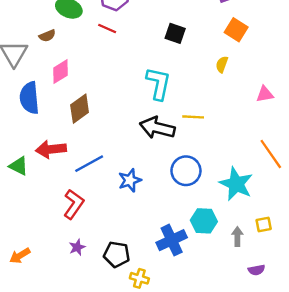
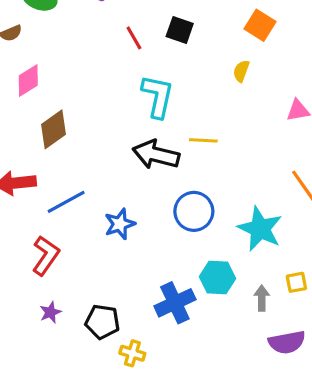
red line: (107, 29) -> (134, 38), moved, turned 36
purple semicircle: (256, 270) -> (287, 342), size x1.6

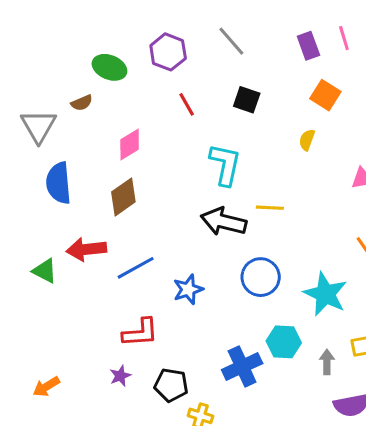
red line: (134, 38) -> (187, 104), moved
pink diamond: (28, 80) -> (130, 144), moved
red L-shape: (46, 256) -> (140, 333), moved, turned 51

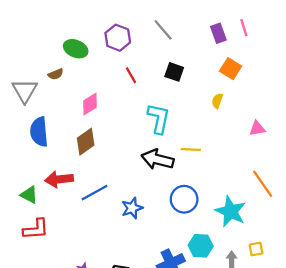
red L-shape: (140, 333) -> (36, 229), moved

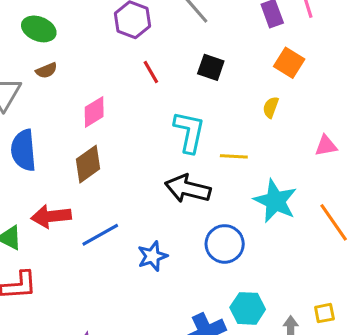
green ellipse: (76, 49) -> (39, 29), moved
yellow line: (191, 149) -> (234, 156), moved
cyan star: (231, 211) -> (275, 201), moved

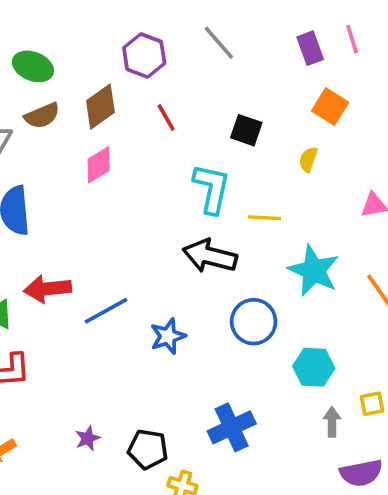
black square: (211, 67) -> (246, 130), moved
brown semicircle: (46, 70) -> (42, 116), size x1.4
brown diamond: (88, 164) -> (100, 107), moved
cyan hexagon: (248, 308) -> (314, 367), moved

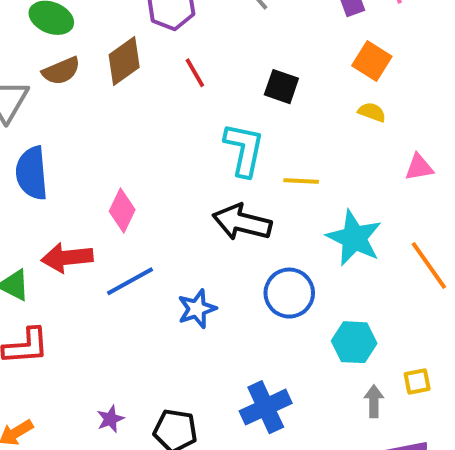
yellow semicircle: (308, 159) -> (372, 112), moved, turned 90
pink diamond: (99, 165) -> (122, 210), moved, turned -33

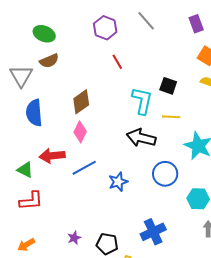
brown diamond: (124, 61) -> (81, 102), moved
black square: (281, 87) -> (168, 86), moved

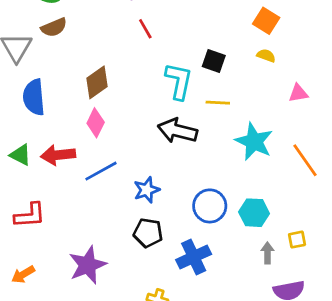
green triangle: (25, 170) -> (20, 155), moved
blue circle: (165, 174) -> (210, 206), moved
purple star: (74, 238) -> (88, 265), size x2.0
black pentagon: (107, 244) -> (148, 233), moved

